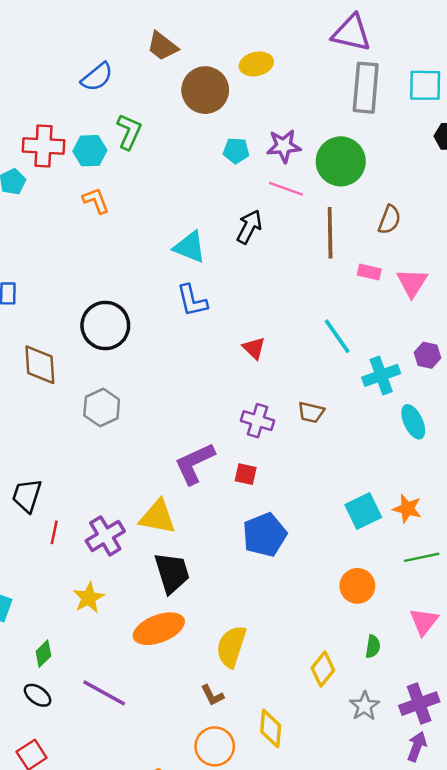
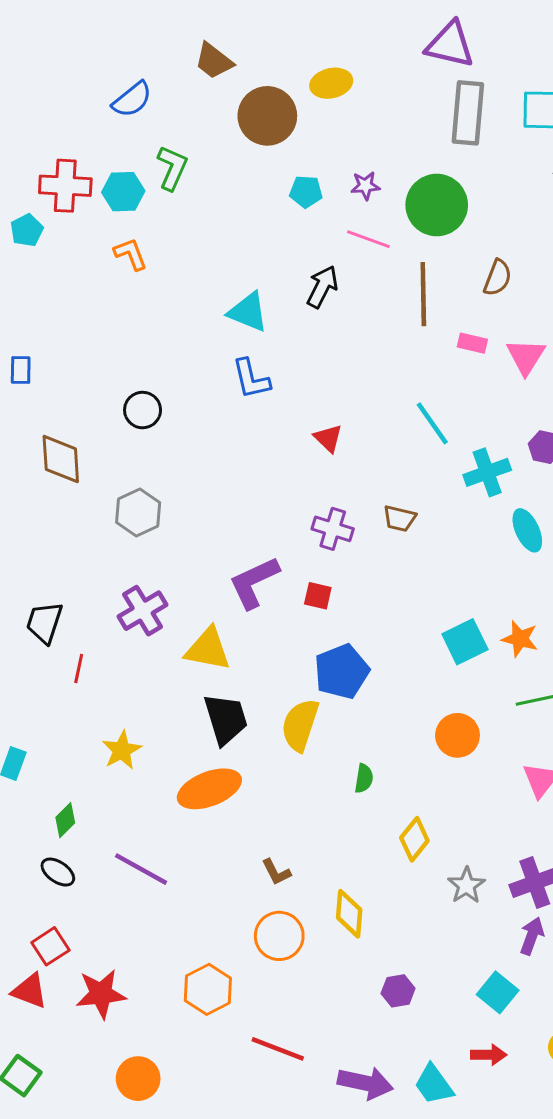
purple star: (284, 146) -> (365, 186), size x0.7
black circle: (105, 325) -> (143, 410), size x0.6
purple cross: (105, 536) -> (143, 611), moved
yellow semicircle: (231, 647) -> (300, 725), moved
green semicircle: (373, 647) -> (364, 778), moved

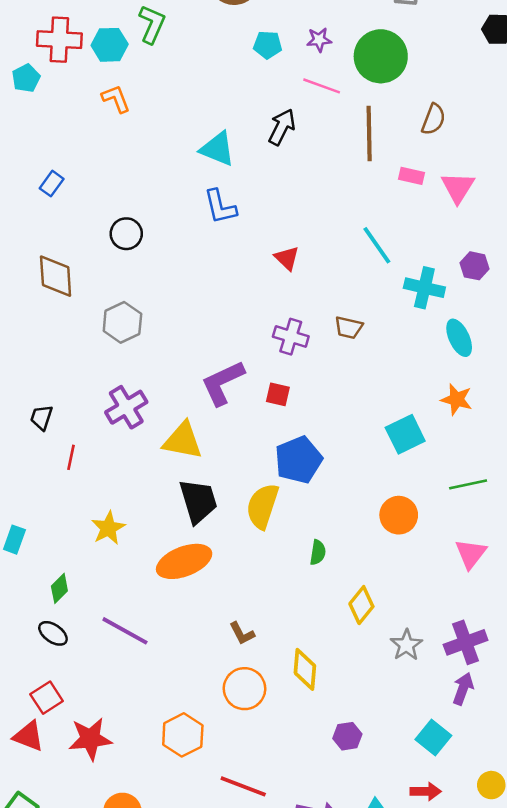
blue rectangle: (21, 370) -> (52, 184), moved, turned 35
cyan cross: (487, 472) -> (424, 288), turned 33
black trapezoid: (44, 622) -> (41, 417), size x0.7
orange star: (520, 639) -> (457, 399), moved

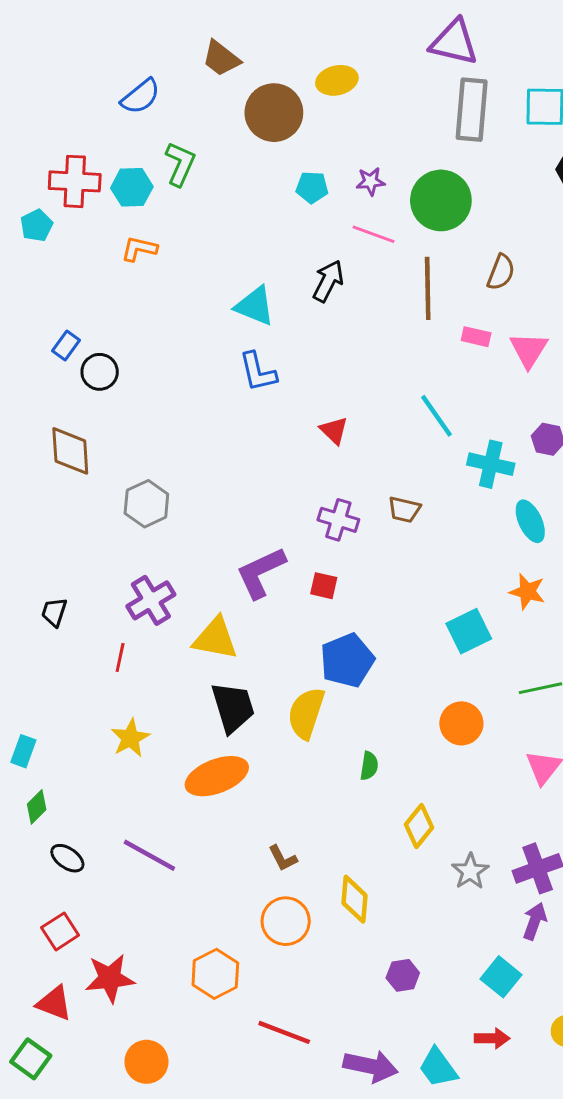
orange L-shape: (116, 99) -> (139, 249), turned -56
black circle: (126, 234) -> (100, 372), moved
red line: (71, 457) -> (120, 657), moved
green diamond: (59, 588) -> (37, 807), moved
red triangle: (29, 736) -> (54, 1003), moved

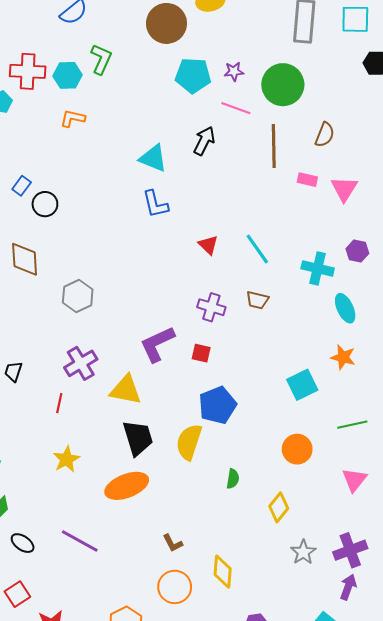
cyan pentagon: (312, 187) -> (193, 75), size x1.6
cyan line: (437, 416) -> (257, 249), moved
yellow diamond: (419, 826) -> (279, 507), moved

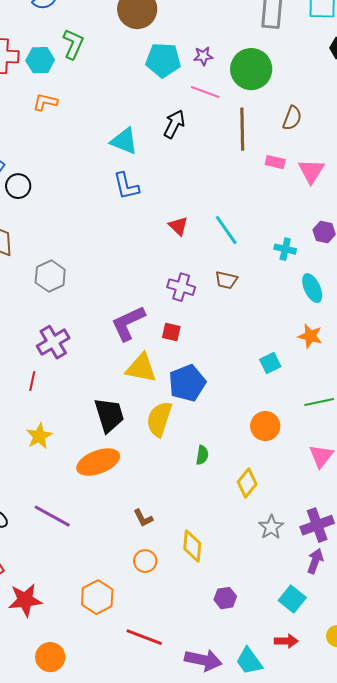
cyan cross: (318, 268) -> (285, 249), size x0.7
cyan square: (302, 385) -> (270, 363), size x0.7
yellow triangle: (126, 390) -> (141, 368), moved
orange circle: (175, 587) -> (145, 561), size x0.7

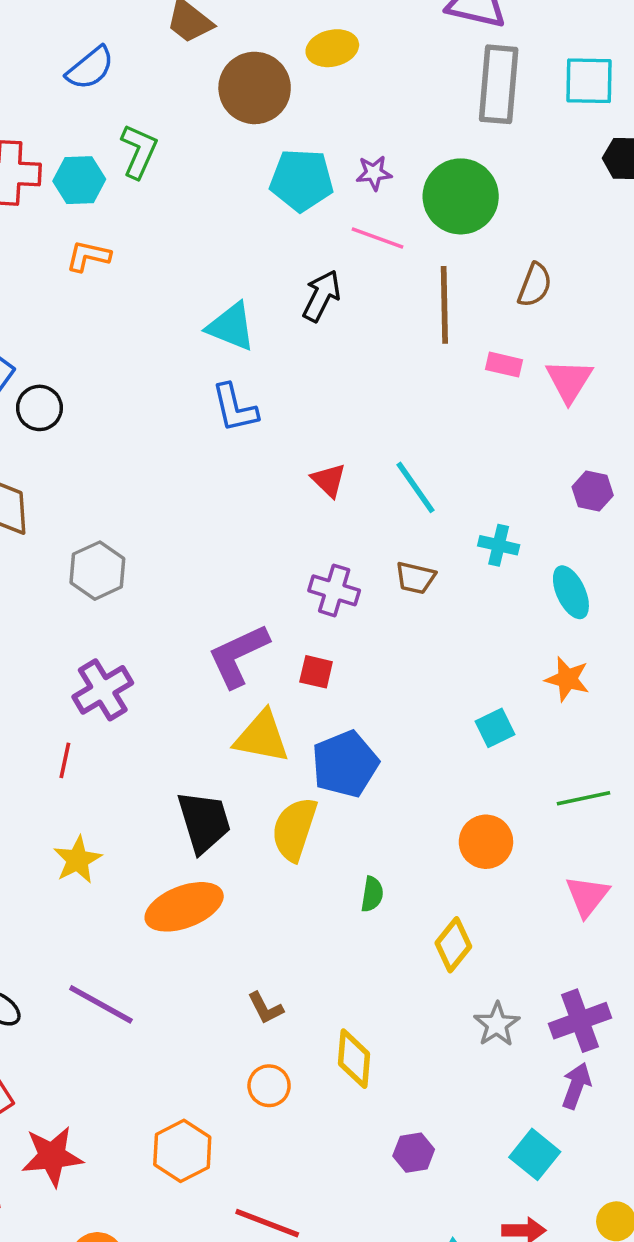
cyan cross: (285, 249) -> (499, 545), moved

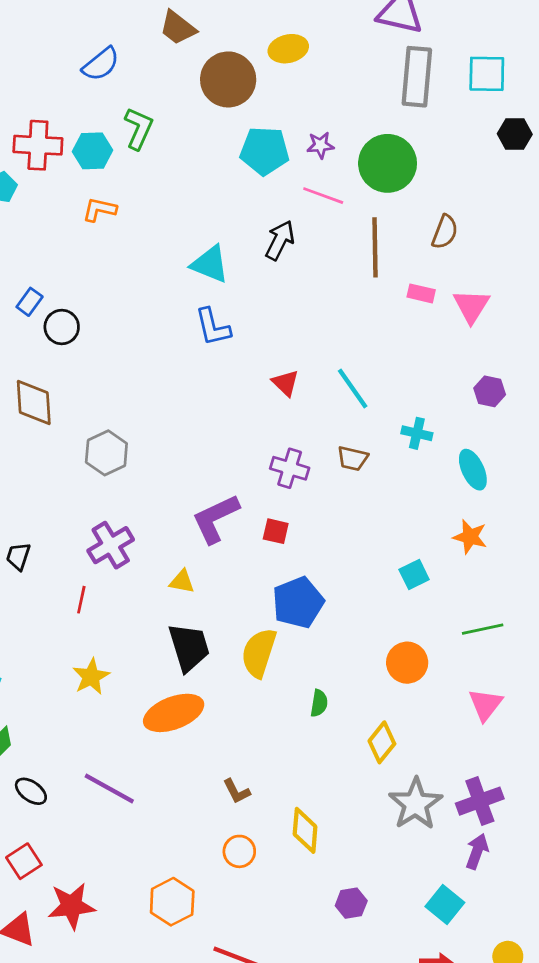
yellow triangle: (262, 737) -> (182, 581), moved, size x0.6
gray star: (497, 1024) -> (416, 804), size x1.5

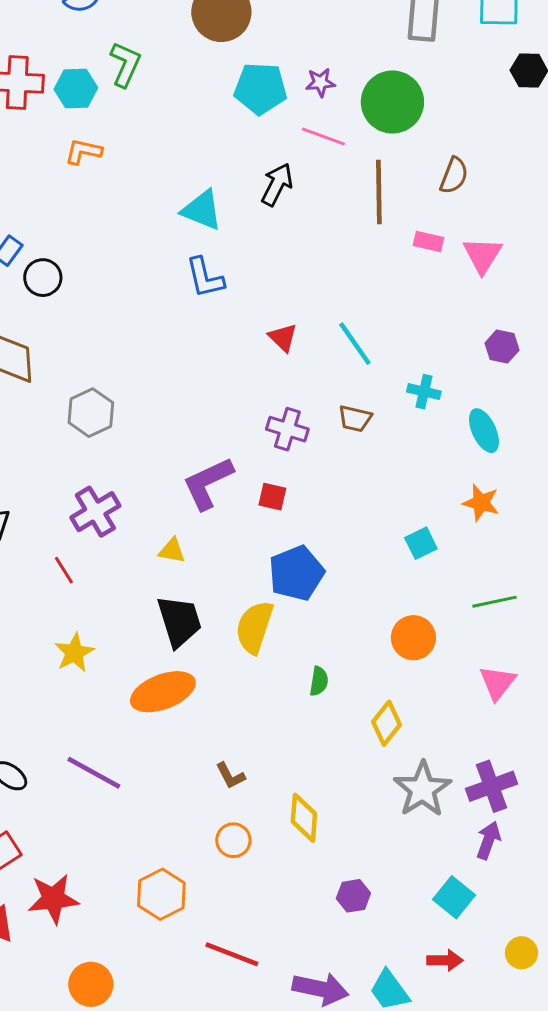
red line: (81, 600) -> (64, 570), turned -44

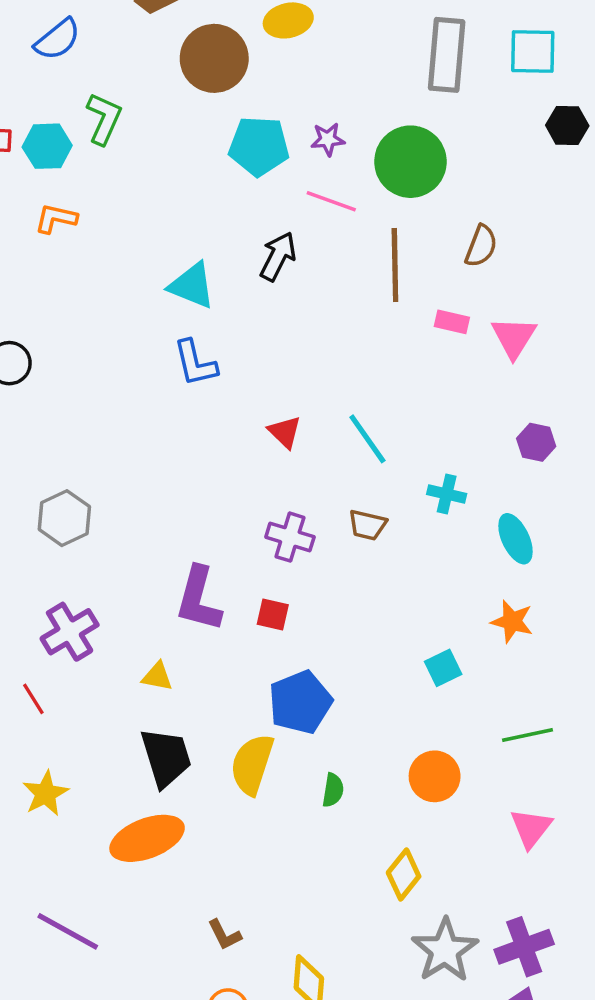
purple L-shape: (208, 483) -> (199, 599), turned -50
green semicircle: (319, 681) -> (333, 790), moved

